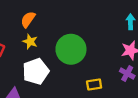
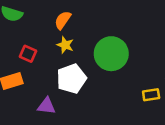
yellow rectangle: (94, 85) -> (151, 95), moved

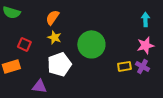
yellow rectangle: (151, 95) -> (124, 66), moved

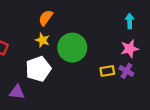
orange semicircle: (52, 17) -> (46, 18), moved
yellow star: (54, 37) -> (42, 40), moved

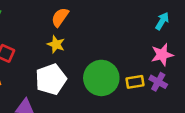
cyan arrow: (130, 21) -> (162, 21), turned 32
green circle: (72, 48) -> (101, 78), moved

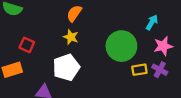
cyan arrow: (162, 21) -> (152, 22), moved
green circle: (101, 78) -> (121, 46), moved

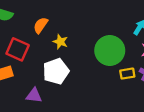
orange semicircle: (74, 13) -> (41, 25), moved
red square: (27, 45) -> (18, 49), size x1.5

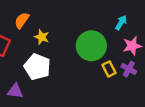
white pentagon: (56, 71) -> (37, 67), turned -30
yellow rectangle: (127, 74) -> (109, 69), turned 72

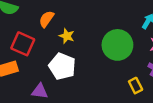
yellow rectangle: (109, 69) -> (136, 86), moved

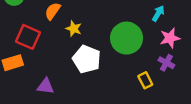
white pentagon: (62, 66) -> (87, 59), moved

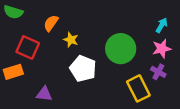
cyan arrow: (158, 13) -> (162, 25), moved
yellow rectangle: (145, 80) -> (138, 88), size x1.6

